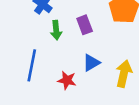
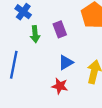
red star: (67, 80) -> (60, 86), moved

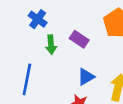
purple rectangle: (60, 29) -> (79, 39), turned -35

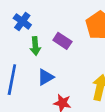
blue triangle: (86, 77) -> (46, 77), moved

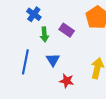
blue triangle: (46, 77) -> (53, 60), turned -32

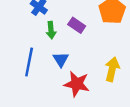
red star: (67, 81) -> (77, 84), size x1.5

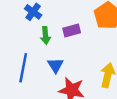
purple rectangle: (77, 25) -> (72, 31), turned -49

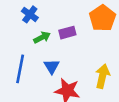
green arrow: (46, 35) -> (42, 37), turned -112

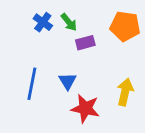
orange pentagon: (102, 18) -> (125, 26), turned -30
green arrow: (42, 37) -> (69, 22), moved, turned 77

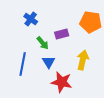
green arrow: (69, 22) -> (43, 43), moved
yellow arrow: (125, 92) -> (83, 60), moved

